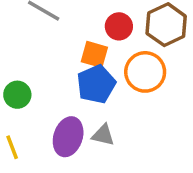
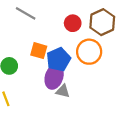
orange square: (94, 54) -> (39, 51), moved
purple ellipse: (68, 137) -> (54, 77), moved

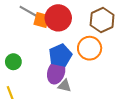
red circle: (73, 23) -> (58, 18), moved, size x1.6
orange square: (39, 51) -> (42, 20), moved

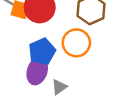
gray triangle: (64, 86) -> (59, 87), moved, turned -48

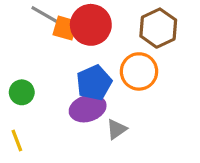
purple ellipse: (37, 71) -> (88, 108), turned 55

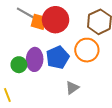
green circle: (22, 92) -> (19, 65), moved
purple ellipse: (88, 108) -> (35, 59), moved, turned -70

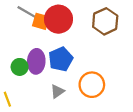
orange circle: (87, 50) -> (92, 85), moved
gray triangle: (72, 88) -> (57, 91), moved

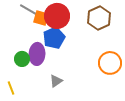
blue pentagon: (61, 59) -> (54, 38), moved
orange circle: (92, 85) -> (110, 63), moved

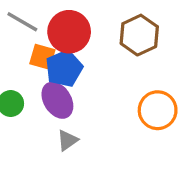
orange square: (41, 18) -> (42, 57), moved
purple ellipse: (37, 54) -> (57, 100), moved, turned -35

